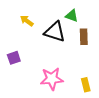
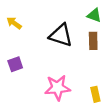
green triangle: (72, 16) -> (94, 15), moved
yellow arrow: (27, 21) -> (14, 23), moved

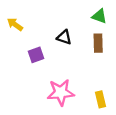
black triangle: (61, 35) -> (64, 37), size x0.6
purple square: (15, 64) -> (36, 55), moved

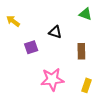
brown rectangle: (98, 43) -> (81, 51), moved
yellow rectangle: (101, 99) -> (86, 85), turned 32

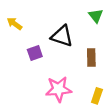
green triangle: (85, 14) -> (96, 16), turned 32
black triangle: (55, 32) -> (62, 36), size x1.5

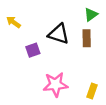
green triangle: (96, 16) -> (91, 15), turned 32
brown rectangle: (91, 57) -> (87, 38), moved

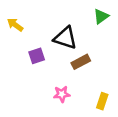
brown rectangle: (87, 38) -> (81, 62), moved, turned 63
pink star: (55, 85) -> (62, 94), size x0.6

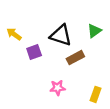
green triangle: (101, 16) -> (94, 31), moved
yellow arrow: (15, 25) -> (14, 34), moved

